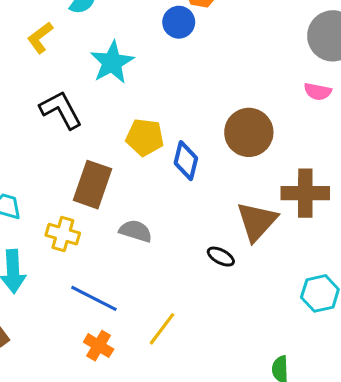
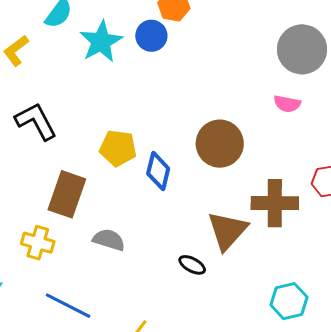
cyan star: (112, 62) -> (101, 42), moved

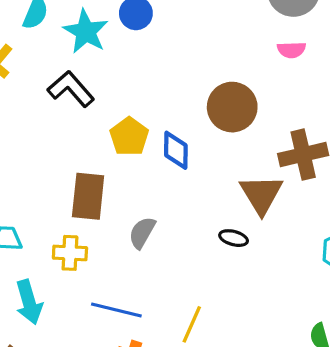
black L-shape: (36, 121) -> (71, 89), moved
yellow pentagon: (118, 148) -> (129, 137), turned -30
gray semicircle: (109, 240) -> (142, 233), turned -64

